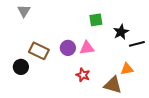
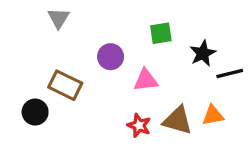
gray triangle: (24, 11) -> (59, 18), moved
purple circle: (68, 48) -> (111, 57), moved
brown triangle: (113, 85) -> (178, 120), moved

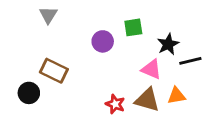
purple circle: (111, 57) -> (103, 41), moved
pink triangle: (146, 80) -> (151, 69), moved, turned 30

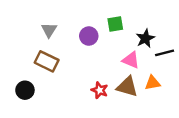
gray triangle: (48, 15) -> (49, 30), moved
black circle: (29, 93) -> (25, 90), moved

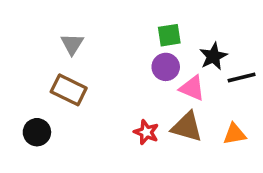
purple circle: (89, 36) -> (166, 67), moved
orange triangle: (153, 83) -> (234, 134), moved

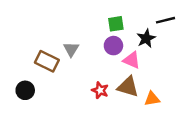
gray triangle: (72, 44) -> (71, 49), moved
black line: (242, 78) -> (165, 20), moved
orange triangle: (234, 134) -> (152, 99), moved

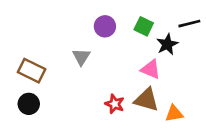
green square: (116, 24) -> (144, 26), moved, turned 35
purple circle: (113, 46) -> (105, 26), moved
brown rectangle: (47, 61) -> (32, 71), moved

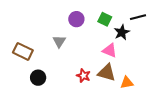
black circle: (29, 104) -> (38, 78), moved

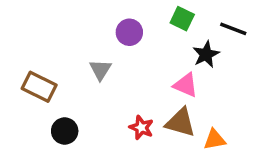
black line: (138, 17) -> (233, 29), turned 35
green square: (105, 19) -> (182, 19), moved

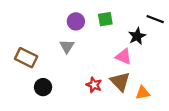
green square: (182, 19) -> (105, 19), moved, turned -35
purple circle: (129, 32) -> (76, 21), moved
brown triangle: (180, 122) -> (120, 81), turned 30

